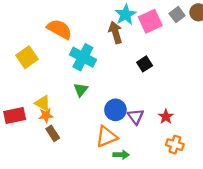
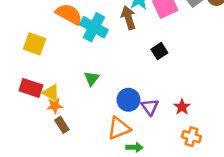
yellow square: (27, 57) -> (34, 44), turned -35
cyan cross: (83, 57) -> (94, 27), moved
red rectangle: (15, 115) -> (31, 88), moved, turned 30

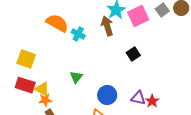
cyan cross: (94, 27) -> (78, 34), size x0.6
yellow square: (34, 44) -> (26, 59), moved
purple triangle: (150, 107) -> (138, 98), moved, turned -42

